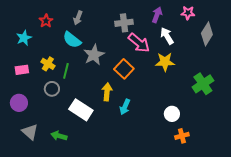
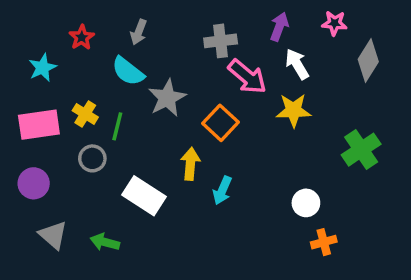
pink rectangle: (22, 70) -> (39, 125), size x1.6

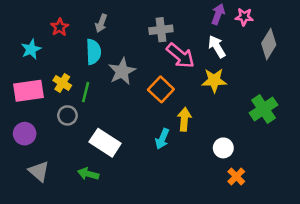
purple arrow: (279, 27) -> (218, 14), moved
cyan semicircle: (128, 71) -> (93, 52), turned -130
yellow arrow: (190, 164) -> (184, 119), moved
green arrow: (105, 242) -> (88, 174), moved
orange cross: (324, 242) -> (236, 176), turned -30

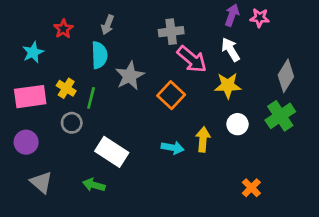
gray diamond: (269, 44) -> (286, 76), moved
yellow arrow: (184, 119) -> (203, 139), moved
cyan arrow: (162, 139) -> (173, 148), turned -102
white circle: (223, 148) -> (237, 124), moved

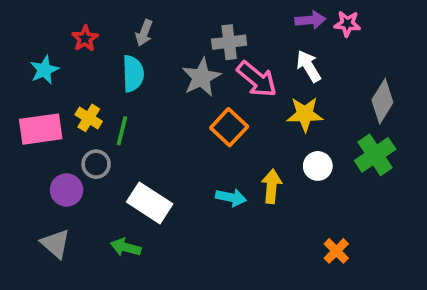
purple arrow: (232, 15) -> (310, 20), turned 65
gray star: (130, 76) -> (201, 77), moved
purple circle: (26, 142) -> (67, 190), moved

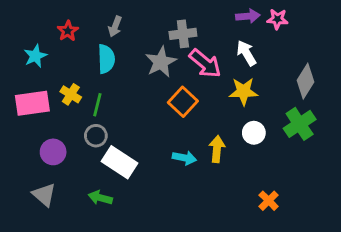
gray circle: (96, 164) -> (96, 136), moved

